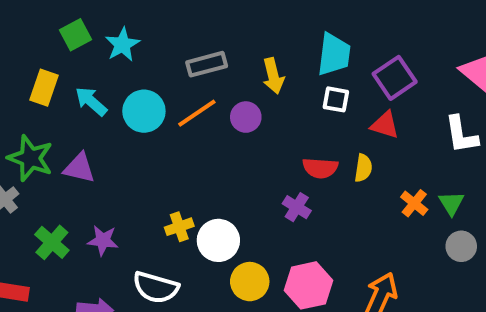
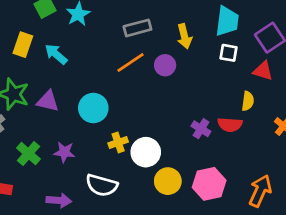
cyan circle: (144, 111) -> (93, 108), moved
red semicircle: (320, 168) -> (230, 125), moved

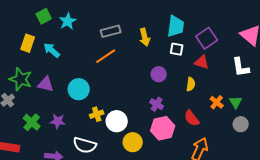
purple circle: (165, 65) -> (159, 74), moved
red semicircle: (230, 125) -> (192, 118), moved, turned 48
pink hexagon: (209, 184) -> (163, 128), moved

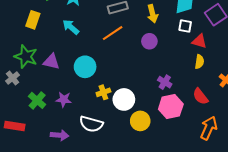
cyan arrow: (52, 50) -> (71, 27), moved
red triangle: (202, 62) -> (199, 41), moved
purple circle: (159, 74) -> (149, 41), moved

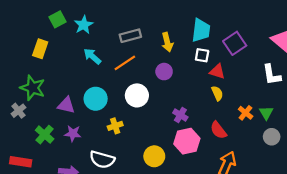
cyan arrow: (71, 27) -> (92, 56), moved
purple triangle: (51, 62) -> (66, 105), moved
yellow semicircle: (199, 62) -> (217, 93), turned -32
white circle: (124, 99) -> (137, 95), moved

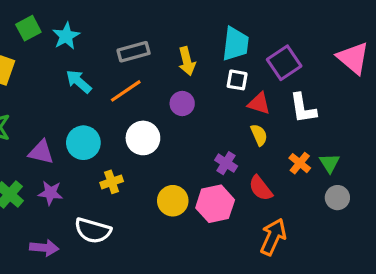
white L-shape: (272, 75) -> (303, 108), moved
purple cross: (180, 115) -> (226, 163), moved
yellow circle: (154, 156) -> (173, 201), moved

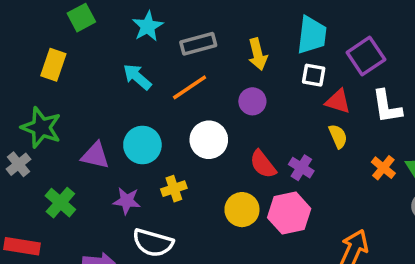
cyan star: (66, 36) -> (148, 26), moved
red semicircle: (261, 188) -> (263, 164), moved
purple star: (50, 193) -> (127, 201), moved

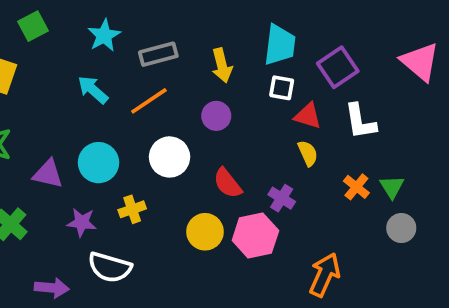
purple cross: (301, 168) -> (282, 198), moved

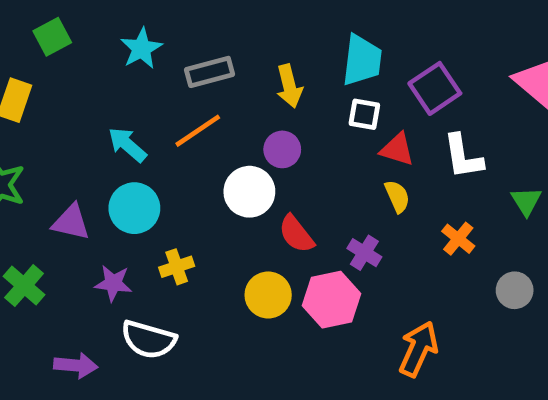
cyan arrow: (93, 90) -> (127, 145), moved
white circle: (170, 157) -> (249, 192), moved
green triangle: (392, 187) -> (526, 201), moved

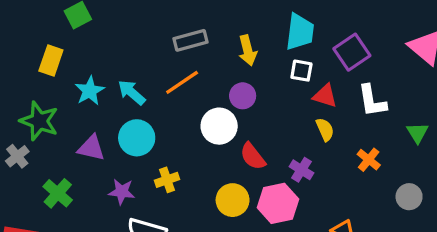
cyan star: (141, 49) -> (90, 91), moved

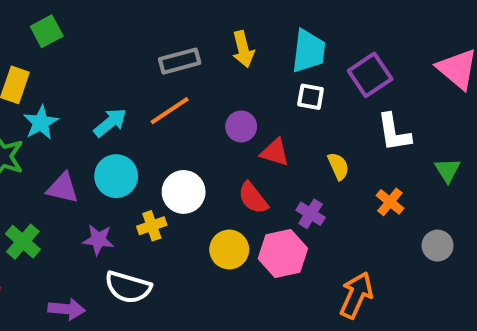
yellow arrow: (248, 50) -> (243, 49), moved
cyan star: (90, 91) -> (41, 123), moved
cyan arrow: (132, 92) -> (110, 123), turned 100
red triangle: (325, 96) -> (275, 152), moved
white circle: (219, 126) -> (184, 192), moved

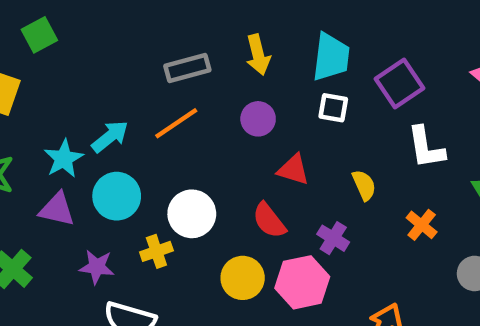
cyan star: (41, 123) -> (64, 159), moved
purple circle: (241, 126) -> (258, 119), moved

